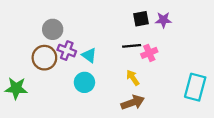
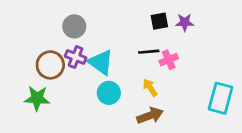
gray circle: (53, 29) -> (74, 26), moved
cyan triangle: (89, 55) -> (101, 62), size x1.5
cyan circle: (84, 82) -> (109, 93), moved
green star: (16, 88) -> (37, 98), moved

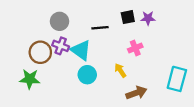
black line: (149, 52) -> (100, 28), moved
brown arrow: (150, 116) -> (136, 93), moved

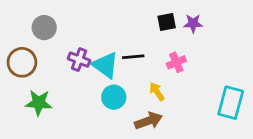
gray circle: (60, 21) -> (44, 28), moved
black line: (100, 28) -> (133, 57), moved
brown circle: (40, 52) -> (22, 62), moved
brown arrow: (136, 93) -> (149, 121), moved

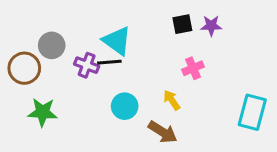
gray circle: (44, 28) -> (52, 45), moved
black line: (133, 57) -> (109, 62), moved
cyan triangle: (105, 65) -> (117, 41), moved
brown arrow: (149, 121) -> (163, 132), turned 52

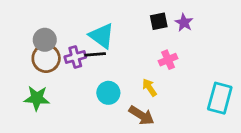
purple star: (211, 26) -> (184, 23), turned 30
purple cross: (87, 65) -> (75, 57), turned -36
brown circle: (24, 68) -> (46, 58), moved

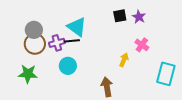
pink cross: (168, 60) -> (142, 45), moved, turned -32
yellow arrow: (149, 88) -> (124, 60), moved, turned 56
cyan circle: (108, 93) -> (68, 66), moved
brown arrow: (142, 115) -> (107, 87), turned -132

